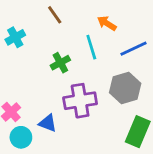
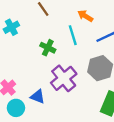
green cross: (60, 63) -> (48, 48), turned -35
purple cross: (80, 101) -> (64, 78), turned -30

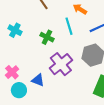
cyan cross: (11, 27) -> (15, 30), moved, turned -32

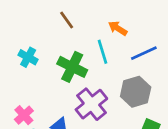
green cross: (47, 37) -> (72, 67), size x1.5

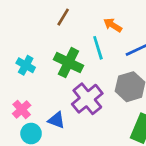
brown line: (67, 20) -> (63, 17), turned 66
cyan cross: (28, 57) -> (26, 65), moved

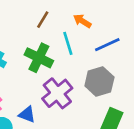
brown line: (63, 17) -> (43, 20), moved

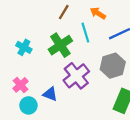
green cross: (39, 58) -> (60, 45), turned 30

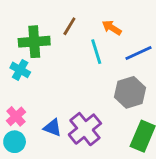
green cross: (60, 45) -> (34, 42), moved, turned 30
purple cross: (76, 76) -> (85, 129), moved
cyan circle: (28, 105) -> (15, 142), moved

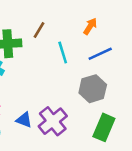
orange arrow: (112, 28) -> (90, 26), moved, turned 91

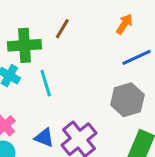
cyan line: (63, 52) -> (46, 83), moved

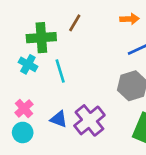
orange arrow: (124, 24) -> (130, 19), turned 54

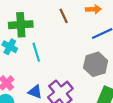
brown line: (75, 23) -> (64, 16), moved, turned -56

